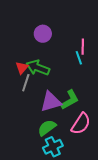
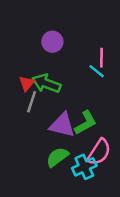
cyan line: (79, 58) -> (97, 71), turned -32
purple triangle: (51, 102) -> (62, 125), turned 30
cyan cross: (53, 147) -> (84, 167), moved

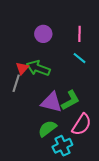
pink line: (102, 58) -> (80, 34), moved
gray line: (32, 102) -> (16, 83), moved
cyan cross: (84, 167) -> (62, 146), moved

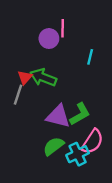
pink line: (80, 34) -> (63, 28), moved
cyan line: (80, 58) -> (90, 57), moved, turned 64
cyan cross: (62, 146) -> (78, 154), moved

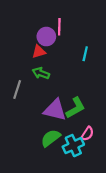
red triangle: (25, 77) -> (39, 52), moved, turned 32
green arrow: (43, 77) -> (41, 73), size x0.7
pink semicircle: (92, 142) -> (87, 134), size x0.6

